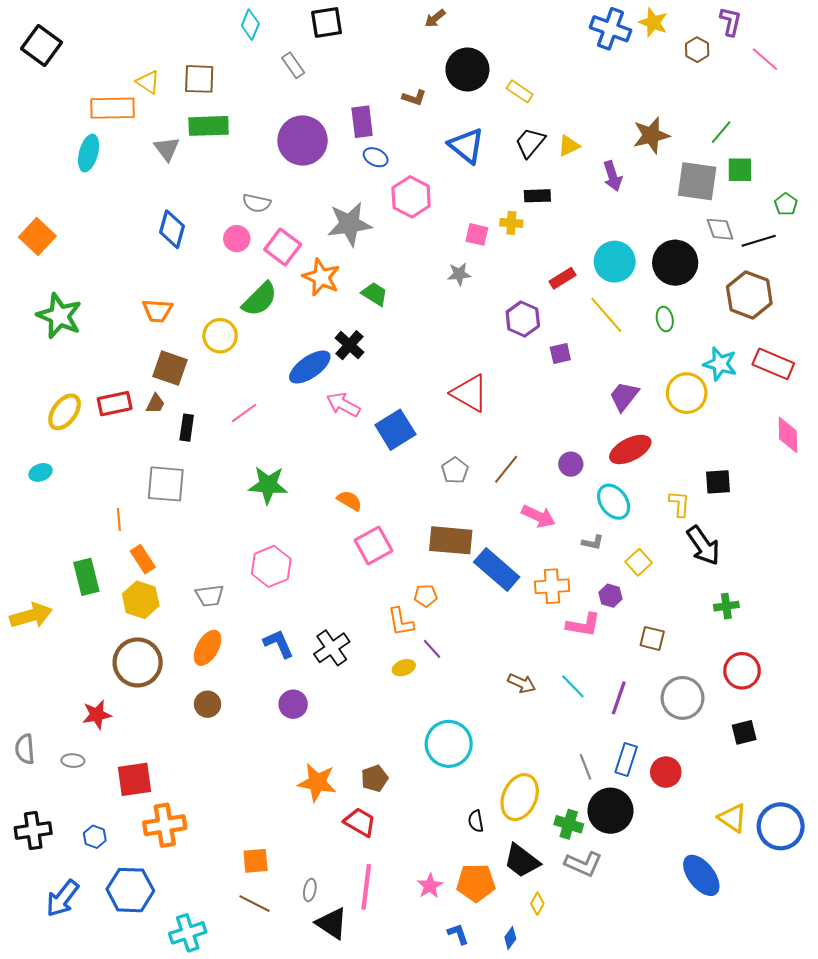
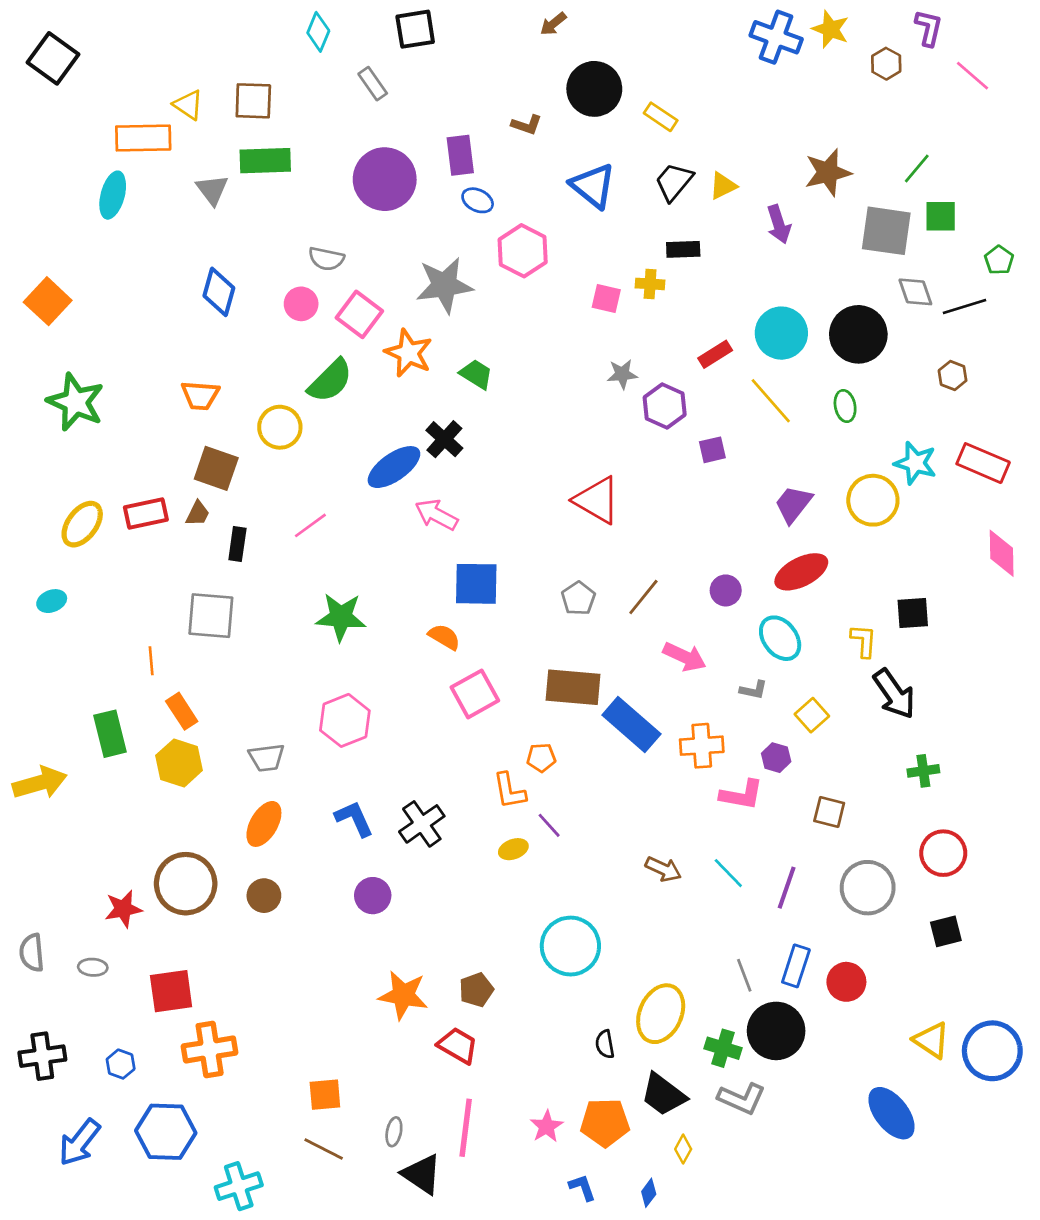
gray star: (459, 274) -> (622, 374), moved
brown hexagon: (749, 295) -> (953, 375), size x0.5
blue square: (395, 430) -> (476, 584), moved, turned 33
brown circle: (138, 662) -> (186, 884), moved

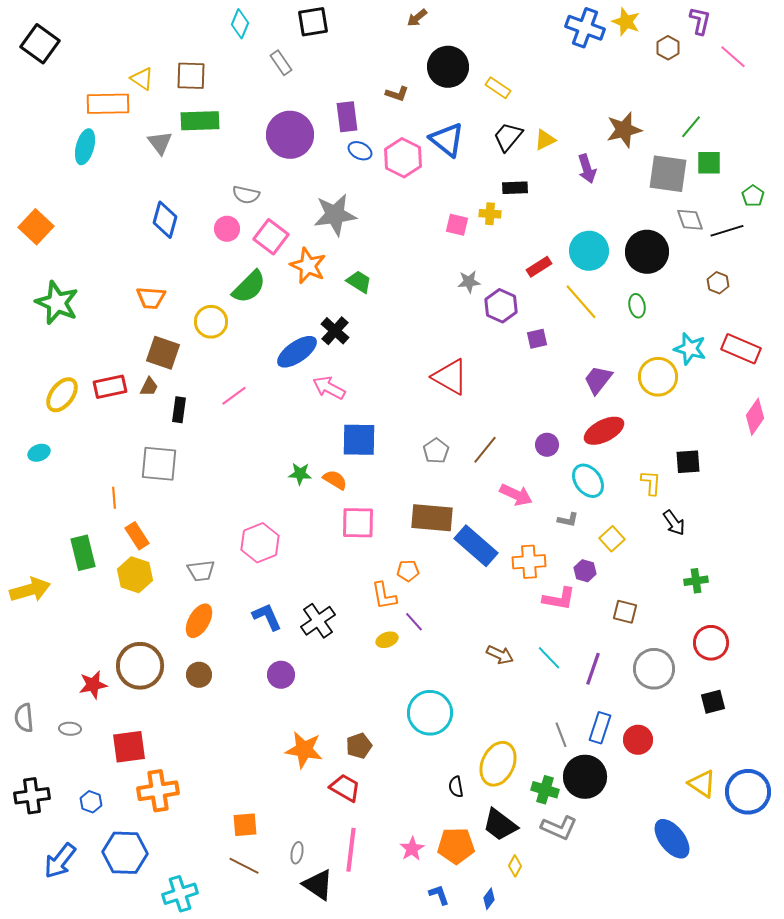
pink hexagon: (523, 251) -> (403, 158), moved
pink diamond: (1002, 553) -> (755, 417), turned 36
green star: (341, 617) -> (300, 474), moved, size x0.6
pink square: (475, 694) -> (358, 523), turned 30
black arrow: (894, 694) -> (674, 523), size x0.7

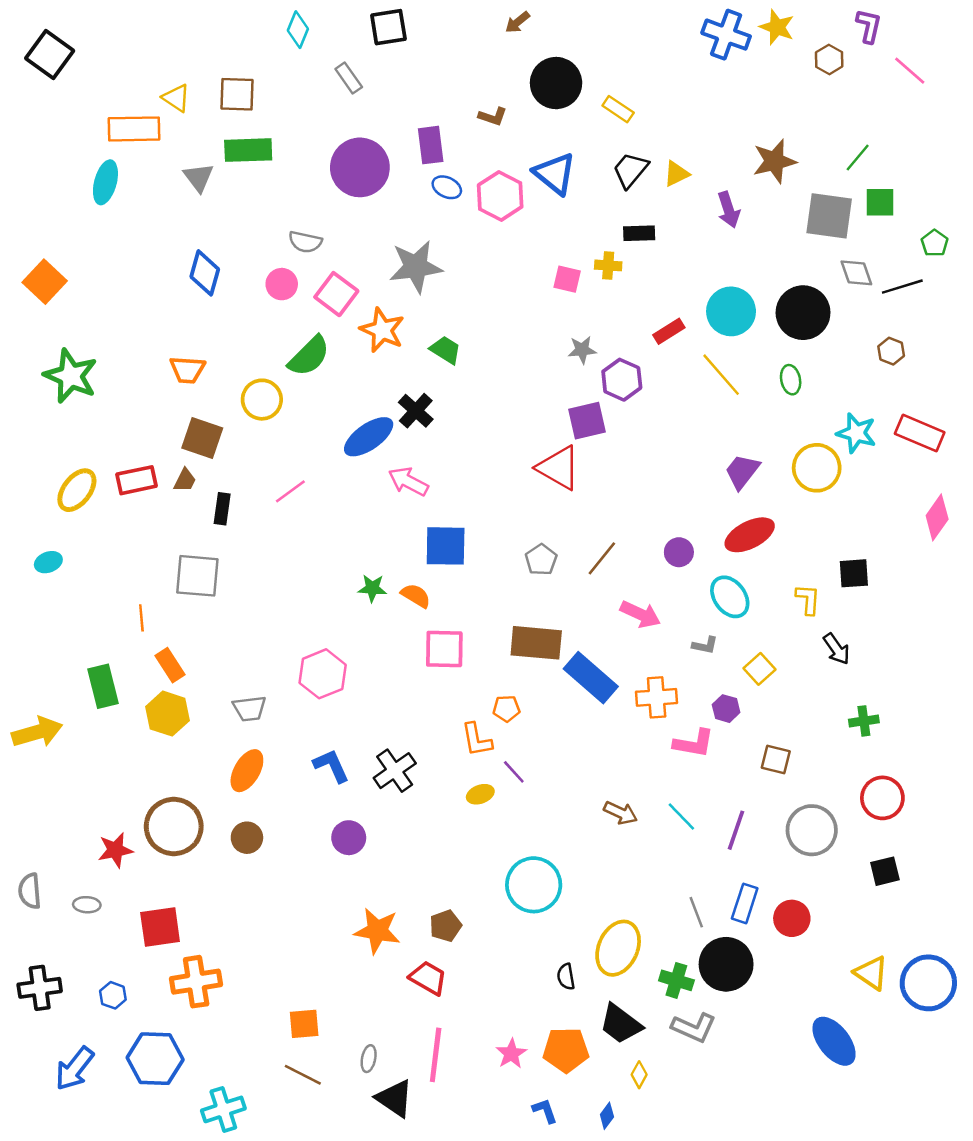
purple square: (537, 339) -> (587, 421), moved, size x1.5

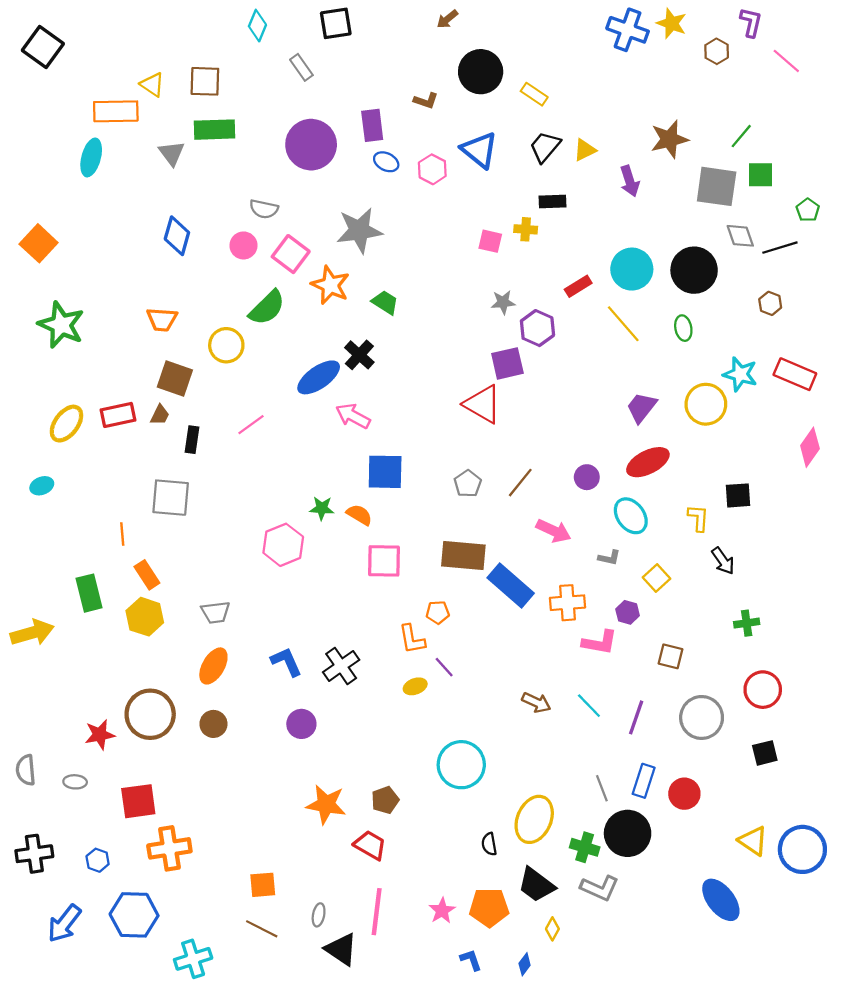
pink hexagon: (500, 196) -> (432, 169), size x0.7
pink hexagon: (323, 674) -> (283, 545), moved

